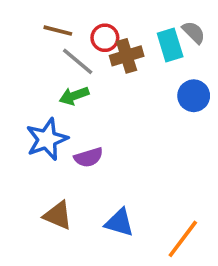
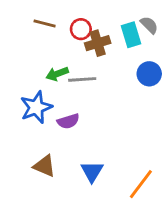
gray line: (78, 61) -> (82, 79), moved, turned -44
blue triangle: (119, 223) -> (92, 172), turned 45

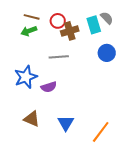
green arrow: (57, 74) -> (29, 31), moved

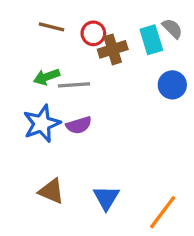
green arrow: (29, 31) -> (47, 77), moved
gray line: (59, 57) -> (74, 85), moved
purple semicircle: (49, 87) -> (79, 125), moved

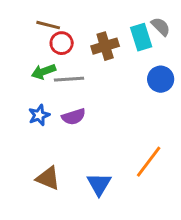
red circle: (93, 33) -> (62, 43), moved
blue star: (42, 124) -> (39, 115), size x0.6
orange line: (163, 212) -> (149, 162), moved

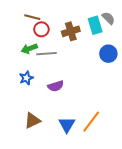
purple semicircle: (74, 117) -> (56, 86), moved
orange line: (149, 162) -> (91, 122), moved
brown triangle: (48, 178) -> (32, 121), turned -48

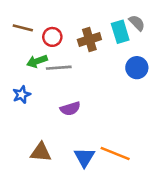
brown line: (32, 17) -> (23, 28), moved
blue star: (26, 78) -> (22, 95), moved
brown triangle: (32, 121) -> (41, 152), turned 30
orange line: (91, 122) -> (115, 153), turned 75

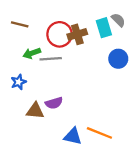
red circle: (52, 37) -> (60, 34), moved, size x1.5
purple semicircle: (70, 109) -> (54, 103), moved
brown triangle: (41, 152) -> (35, 111), moved
blue triangle: (84, 157) -> (73, 136), turned -48

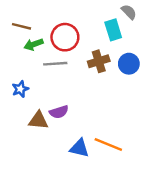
gray semicircle: (118, 20) -> (129, 12), moved
brown cross: (77, 34) -> (99, 61), moved
green arrow: (32, 53) -> (34, 44), moved

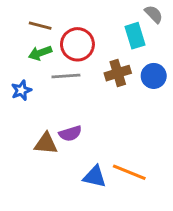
brown line: (21, 26) -> (40, 26), moved
blue star: (20, 89) -> (21, 90), moved

